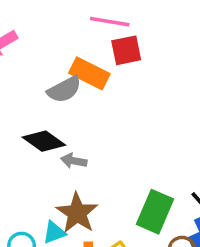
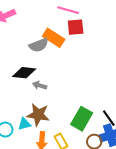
black diamond: (44, 141) -> (24, 73), turned -35
brown star: (77, 213) -> (38, 115), turned -30

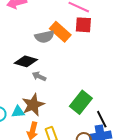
brown star: (38, 115) -> (33, 105), turned 30
green rectangle: (82, 119) -> (81, 102), moved

